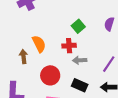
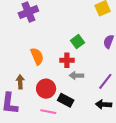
brown arrow: (23, 56) -> (20, 82), moved
black rectangle: (80, 85) -> (66, 100), moved

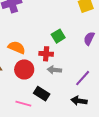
orange semicircle: (37, 56) -> (17, 48), turned -48
red circle: (46, 89) -> (24, 69), moved

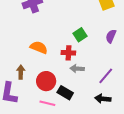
red circle: (24, 69) -> (46, 81), moved

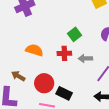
gray arrow: (77, 69) -> (85, 59), moved
brown arrow: (21, 72) -> (18, 76), turned -56

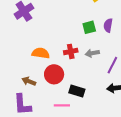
green square: (75, 34) -> (89, 27), moved, turned 32
red circle: (44, 83) -> (54, 74), moved

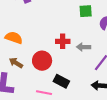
green square: (89, 27) -> (86, 11), moved
orange semicircle: (41, 53) -> (14, 38), moved

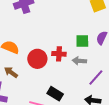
green square: (86, 11) -> (82, 41), moved
red circle: (42, 61) -> (37, 59), moved

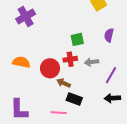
green square: (82, 41) -> (77, 39), moved
brown arrow: (11, 72) -> (64, 83), moved

